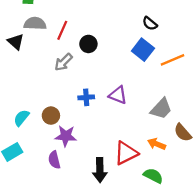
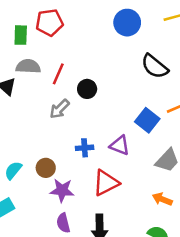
black semicircle: (150, 24) -> (155, 66), size x1.6
blue square: (143, 50) -> (147, 120), moved
red triangle: (126, 153) -> (106, 183), moved
purple semicircle: (54, 160) -> (63, 223), moved

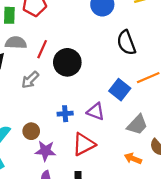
black semicircle: (155, 66) -> (126, 43), turned 30
black circle: (87, 89) -> (67, 62), size x1.6
gray arrow: (60, 109) -> (30, 80), moved

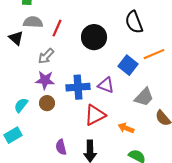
black circle: (67, 62) -> (94, 37), moved
blue cross: (65, 114) -> (78, 87), size x1.6
purple star: (45, 151) -> (45, 80), moved
orange arrow: (133, 159) -> (126, 128), moved

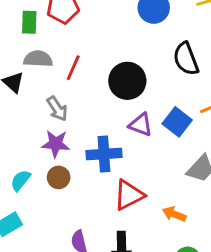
gray arrow: (46, 56) -> (57, 109), turned -78
purple triangle: (106, 85) -> (141, 125), moved

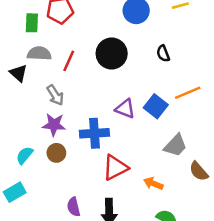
black semicircle: (186, 59) -> (163, 53), size x0.6
black circle: (127, 81) -> (112, 53), moved

